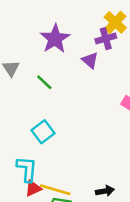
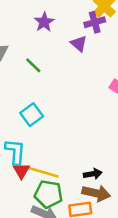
purple star: (55, 39) -> (44, 22), size x0.7
red triangle: (33, 188) -> (21, 171), turned -36

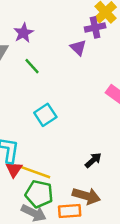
purple star: (44, 22) -> (23, 33), moved
cyan square: (32, 115) -> (45, 115), moved
black arrow: (93, 174) -> (93, 160), moved, turned -36

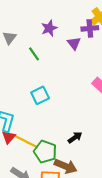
purple star: (23, 33) -> (49, 28), moved
green pentagon: (39, 194) -> (45, 152), moved

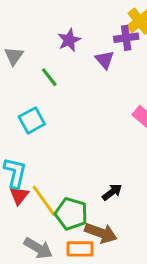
cyan square: (40, 95) -> (32, 120), moved
yellow line: (26, 142) -> (44, 201), turned 30

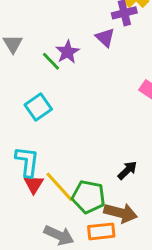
purple star: (69, 40) -> (67, 52), moved

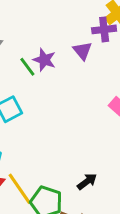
purple star: (67, 52) -> (44, 60), turned -30

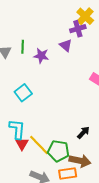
green line: (27, 67) -> (23, 47), moved, turned 48

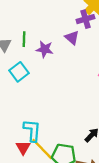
cyan square: (23, 93) -> (19, 72), moved
cyan L-shape: (17, 129) -> (32, 130), moved

